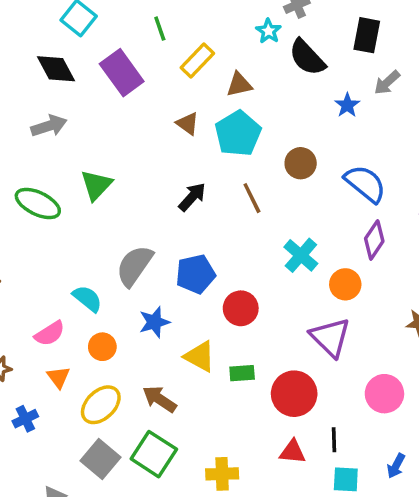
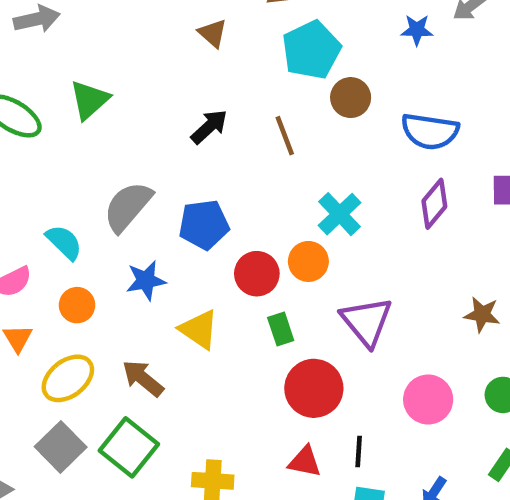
blue star: (347, 105) -> (417, 30), turned 30
cyan pentagon: (238, 134) -> (311, 50), moved
blue semicircle: (365, 184) -> (430, 131), turned 144
orange circle: (345, 284) -> (308, 261), moved
green rectangle: (242, 373) -> (281, 329), moved, turned 70

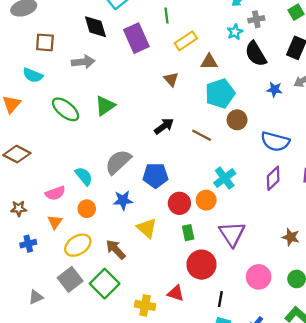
brown line: (285, 136) -> (202, 135), turned -48
red triangle: (305, 462) -> (176, 293), moved

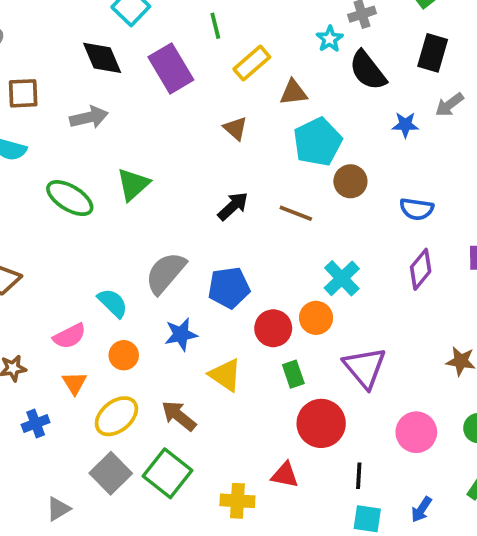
blue semicircle: (275, 142) -> (417, 209), size x0.7

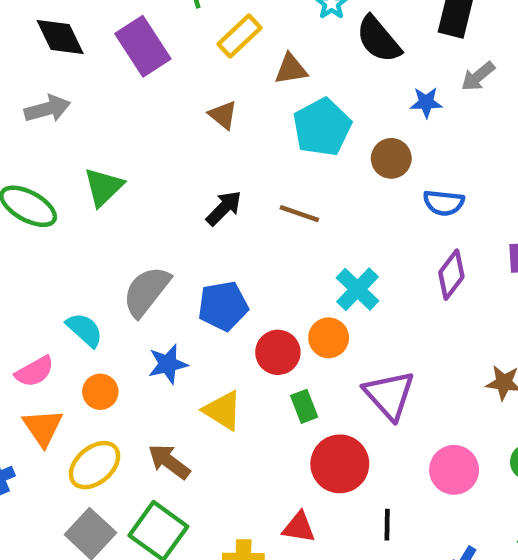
brown circle: (350, 181) -> (391, 158), moved
orange triangle: (75, 383) -> (43, 427), size x1.4

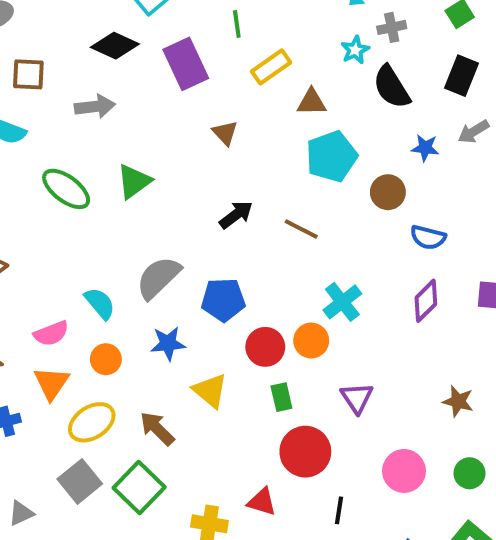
black diamond: (60, 37) -> (115, 46), turned -48
brown triangle: (223, 115) -> (225, 133), moved
purple triangle: (389, 395) -> (357, 398), size x0.7

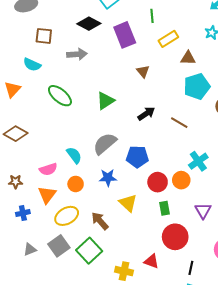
green triangle: (134, 181) -> (106, 101), moved
gray triangle: (21, 513) -> (30, 249), moved

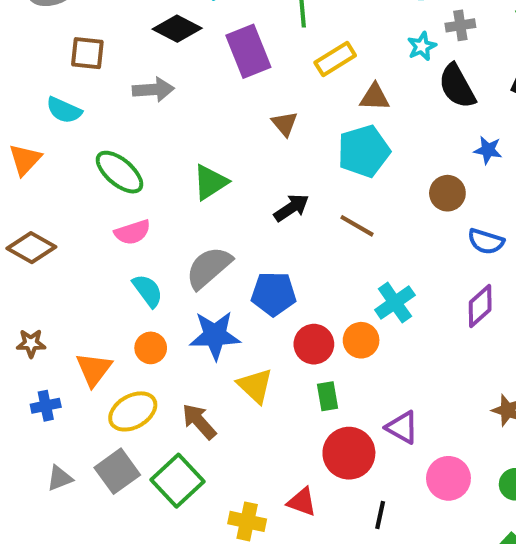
cyan pentagon: (197, 86) -> (364, 151), moved
pink semicircle: (48, 169) -> (132, 232), moved
blue star: (108, 178) -> (215, 335), size x1.4
purple triangle: (203, 211) -> (402, 427), moved, turned -30

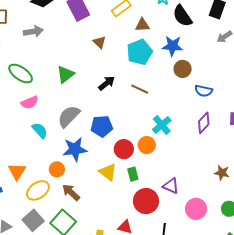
blue star: (488, 150) -> (172, 46), moved, size x1.5
orange circle: (151, 348) -> (57, 169), moved
yellow triangle: (255, 386) -> (108, 172), moved

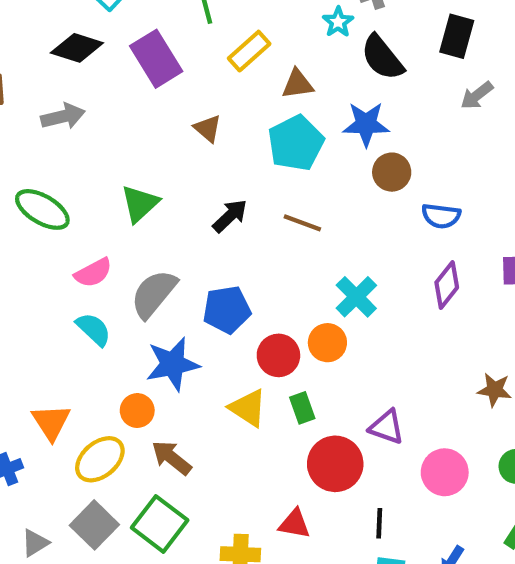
pink semicircle: (30, 102) -> (93, 273), moved

